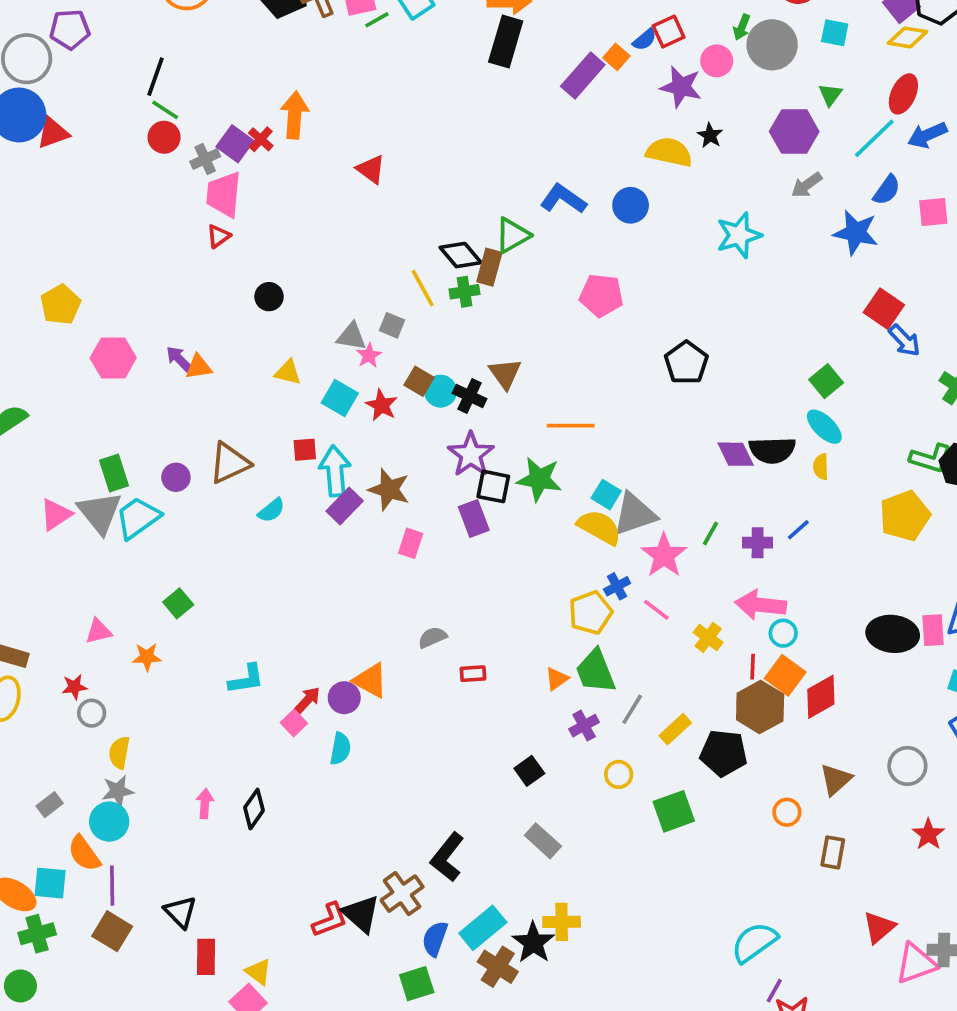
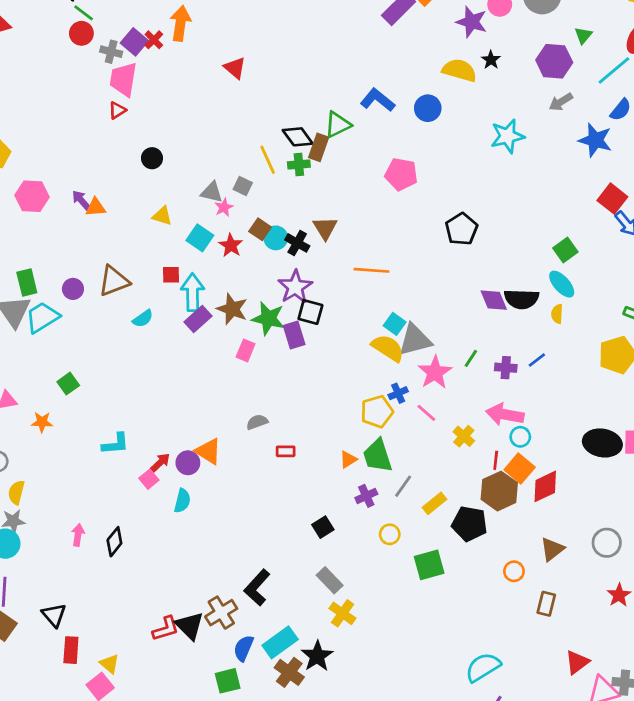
gray cross: (205, 159) -> (111, 52), turned 35
green star: (539, 479) -> (268, 318), moved
yellow cross: (562, 922) -> (343, 613), moved, turned 32

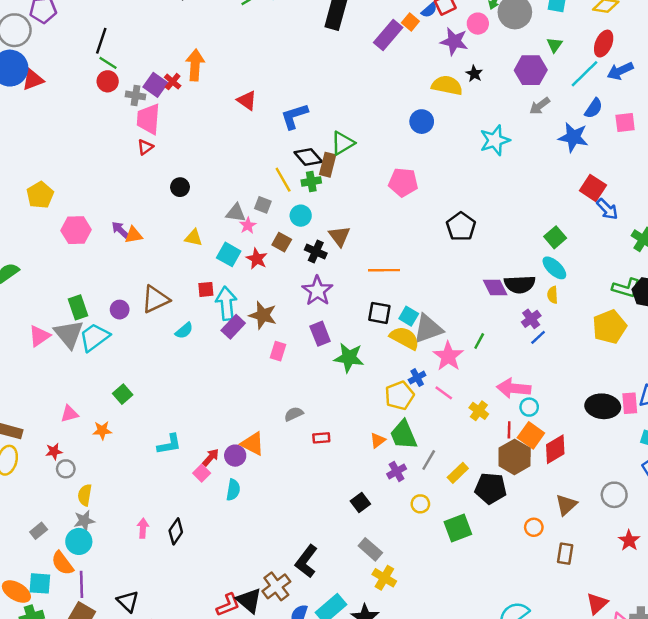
blue L-shape: (378, 100) -> (294, 116), moved, turned -52
cyan circle: (276, 238) -> (301, 216), moved
black square: (310, 312) -> (379, 313), moved
green star: (268, 318) -> (349, 358), moved
purple cross: (506, 368) -> (531, 319), moved, turned -36

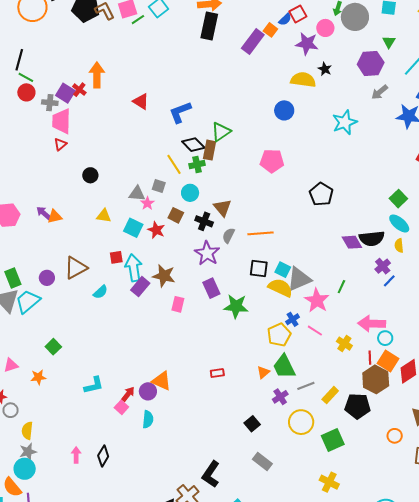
gray semicircle: (294, 414) -> (229, 235), moved, turned -35
gray line: (429, 460) -> (306, 386), turned 42
yellow circle: (420, 504) -> (301, 422), size x1.6
yellow cross: (384, 578) -> (329, 482), moved

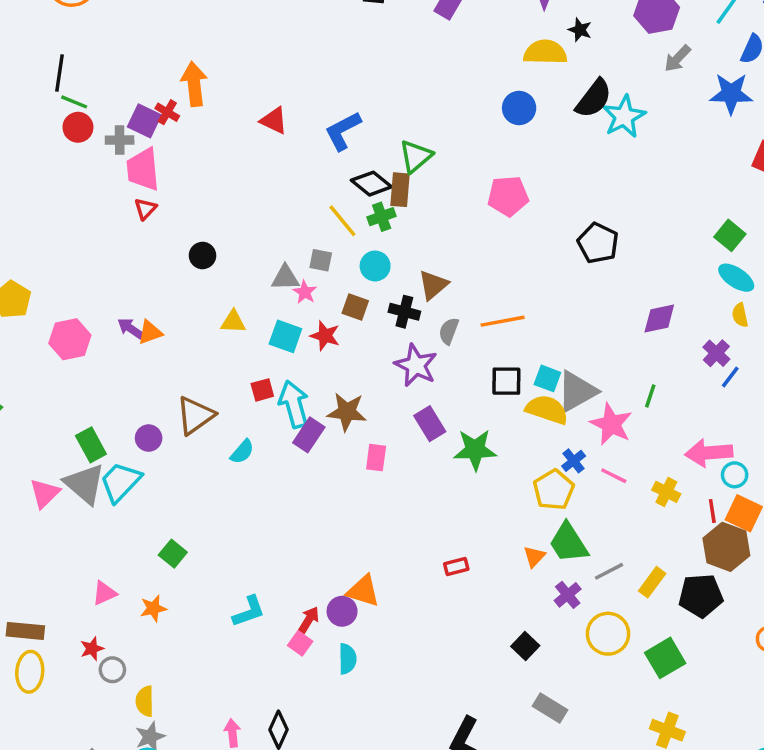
brown triangle: (223, 208) -> (433, 285), turned 36
black semicircle: (372, 238) -> (594, 99), moved, turned -40
purple diamond: (352, 242) -> (659, 319), turned -65

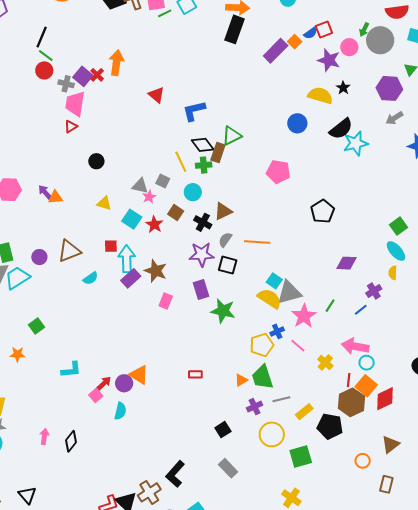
purple star: (416, 365) -> (202, 254), turned 30
blue line: (730, 377) -> (361, 310), moved
black square: (506, 381) -> (228, 265), moved

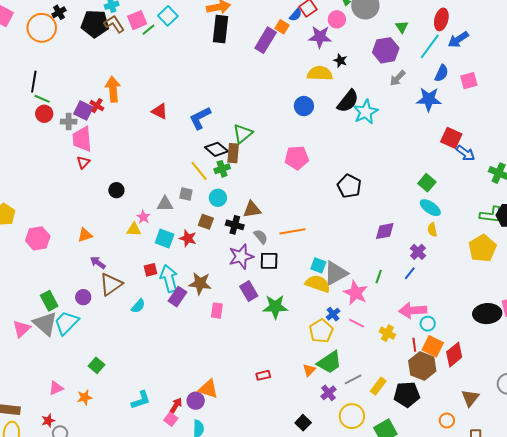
purple arrow: (45, 192) -> (98, 263), moved
pink star: (149, 197) -> (143, 217), moved
brown triangle: (223, 211) -> (252, 209), turned 30
gray semicircle: (225, 240) -> (261, 237), turned 119
green trapezoid: (262, 377) -> (329, 362), turned -92

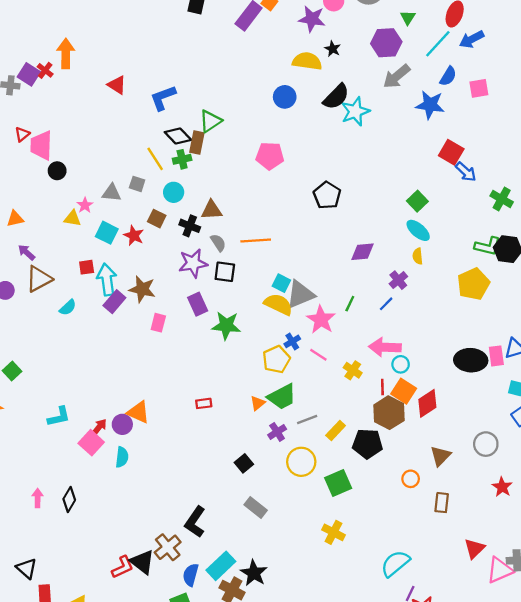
gray arrow: (398, 78) -> (397, 76), size x1.4
pink trapezoid: (82, 139) -> (41, 145), moved
pink square: (171, 419) -> (91, 443), size x1.5

